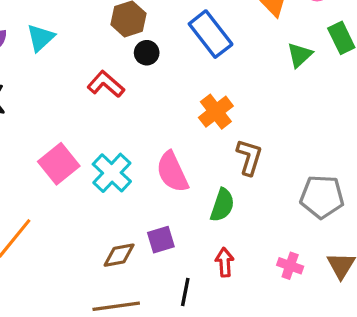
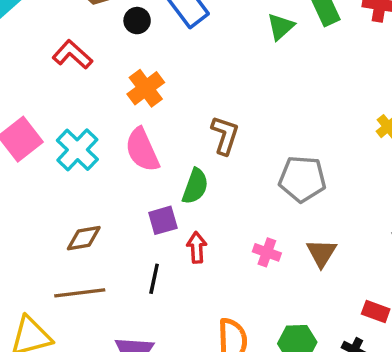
black circle: (147, 53) -> (137, 21), moved
orange cross: (216, 112) -> (146, 88), moved
purple square: (161, 240) -> (163, 220), moved

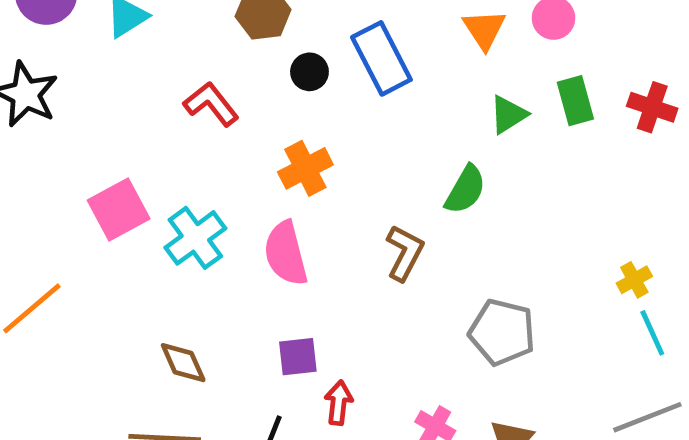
green semicircle: (195, 186) -> (465, 190), moved
brown diamond: (84, 238) -> (183, 363), turned 66

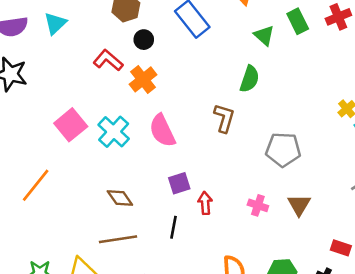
black circle: (309, 72) -> (144, 40), moved
red cross: (652, 107) -> (338, 17), turned -30
green triangle: (508, 115) -> (264, 35), turned -35
orange cross: (305, 168) -> (143, 79), moved

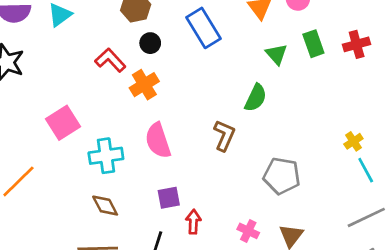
cyan cross: (114, 132) -> (106, 156), moved, turned 32

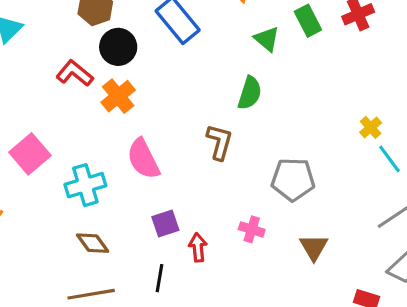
black circle: (150, 43) -> (118, 47), size x1.5
pink cross: (248, 231) -> (252, 229), moved

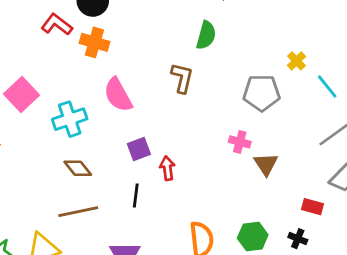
orange cross: (118, 96) -> (94, 42), turned -32
yellow cross: (371, 127) -> (297, 61), moved
gray pentagon: (293, 179) -> (262, 93), moved
pink cross: (252, 229) -> (240, 142), moved

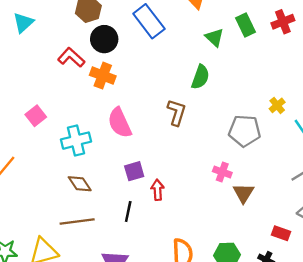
pink square: (21, 94) -> (36, 116), size x0.7

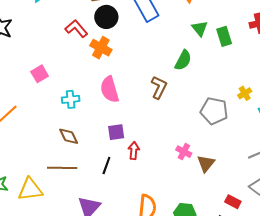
green rectangle: (245, 25) -> (224, 36), moved
cyan cross: (76, 141) -> (71, 99), size x0.7
pink cross: (222, 172) -> (184, 152), moved

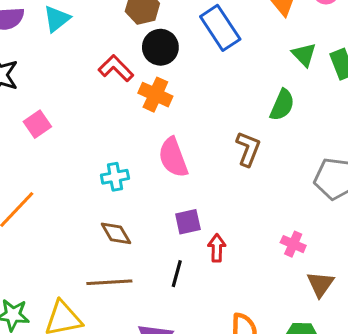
pink square: (40, 74) -> (37, 124), moved
brown triangle: (206, 163) -> (320, 284), moved

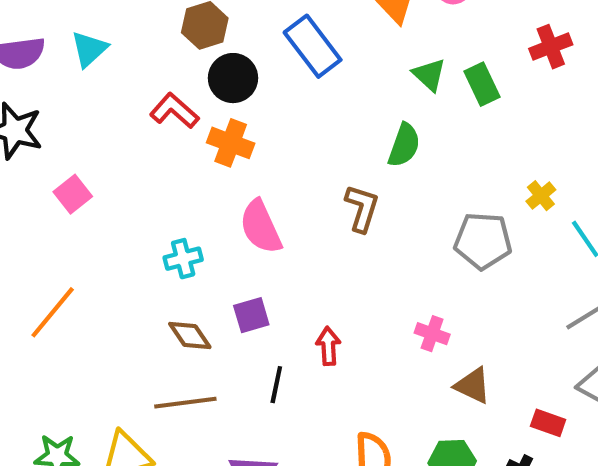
purple square: (188, 222) -> (251, 315), moved
brown triangle: (320, 284) -> (473, 386), turned -36

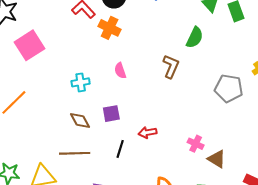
pink square: (73, 194) -> (29, 45), size x1.6
pink semicircle: (261, 227) -> (120, 71), size x0.6
pink cross: (432, 334) -> (196, 144), moved
red arrow: (328, 346) -> (148, 133), turned -102

